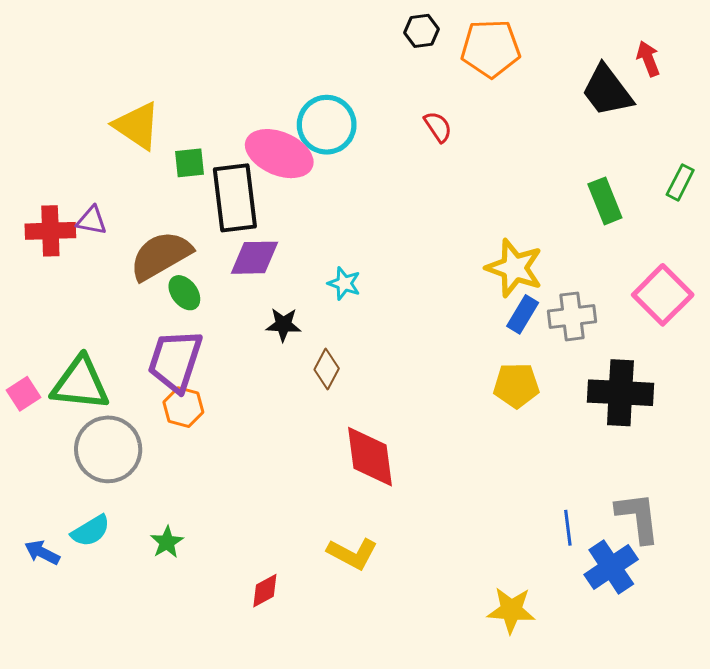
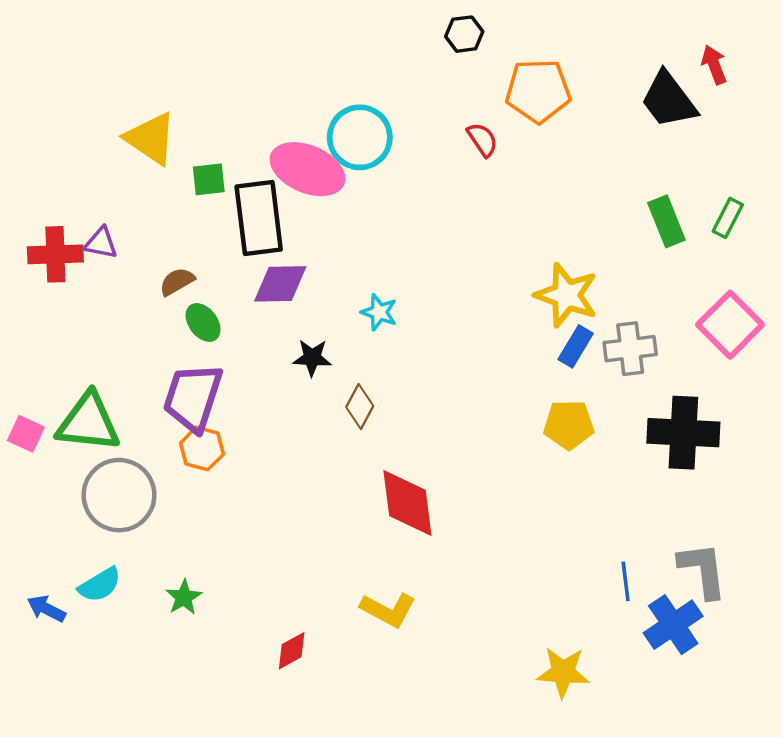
orange pentagon: (491, 48) -> (538, 91), moved
green rectangle: (680, 182) -> (728, 218), moved
brown semicircle: (161, 256) -> (177, 282), size x0.5
pink square: (24, 394) -> (26, 434), turned -32

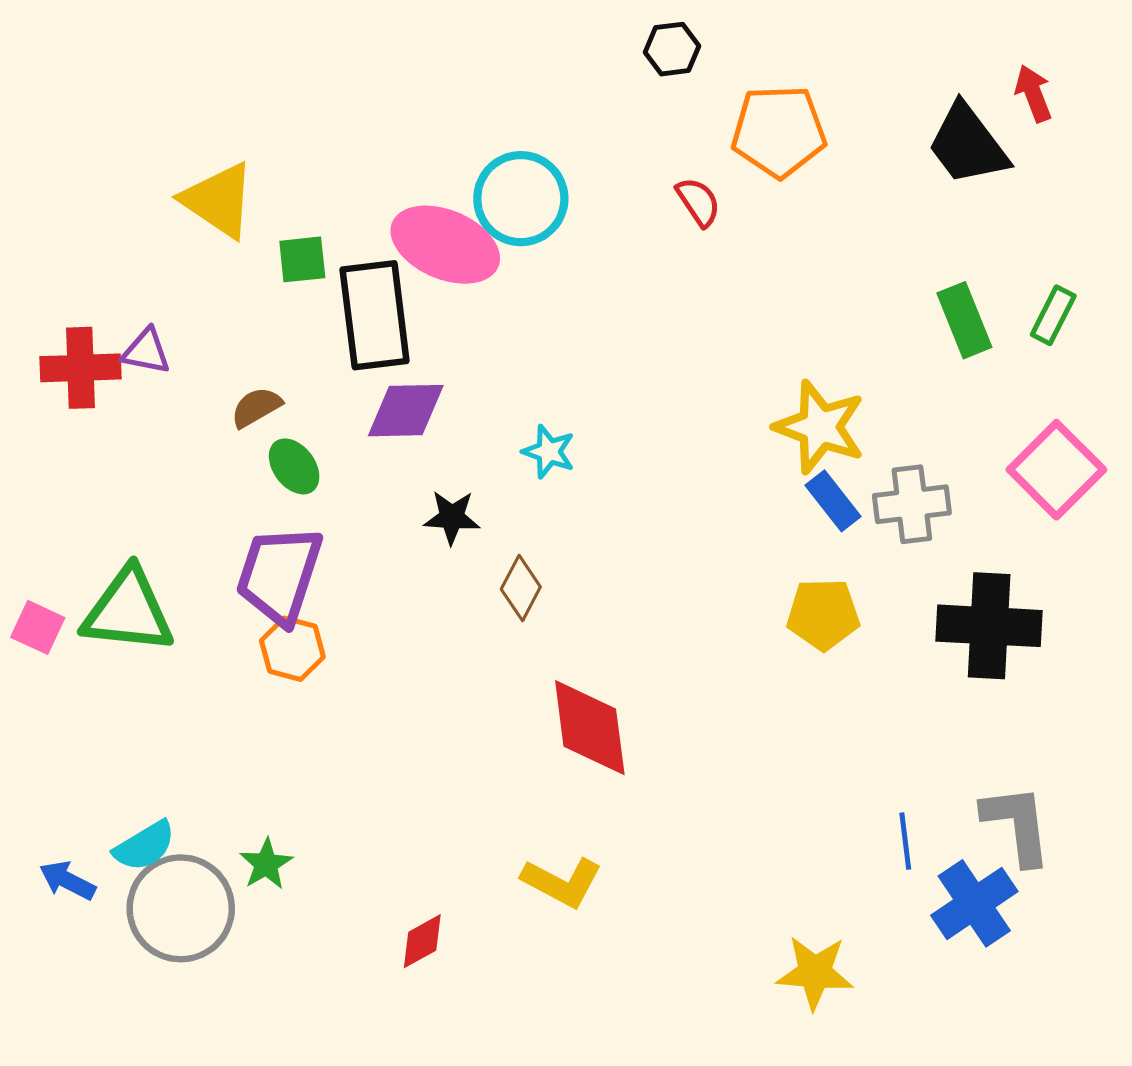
blue rectangle: (576, 346) -> (833, 501), turned -69
gray circle: (119, 495) -> (181, 908), moved

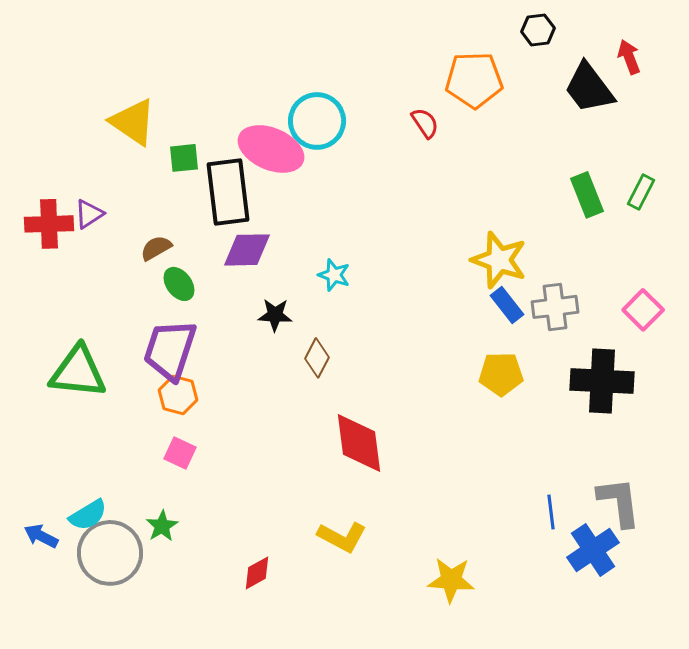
black hexagon: (672, 49) -> (538, 30), moved
purple triangle: (146, 351) -> (89, 214), turned -44
pink square: (1056, 470) -> (643, 310), moved, size x0.7
pink square: (38, 627) -> (180, 453), moved
yellow star: (815, 972) -> (451, 580), moved

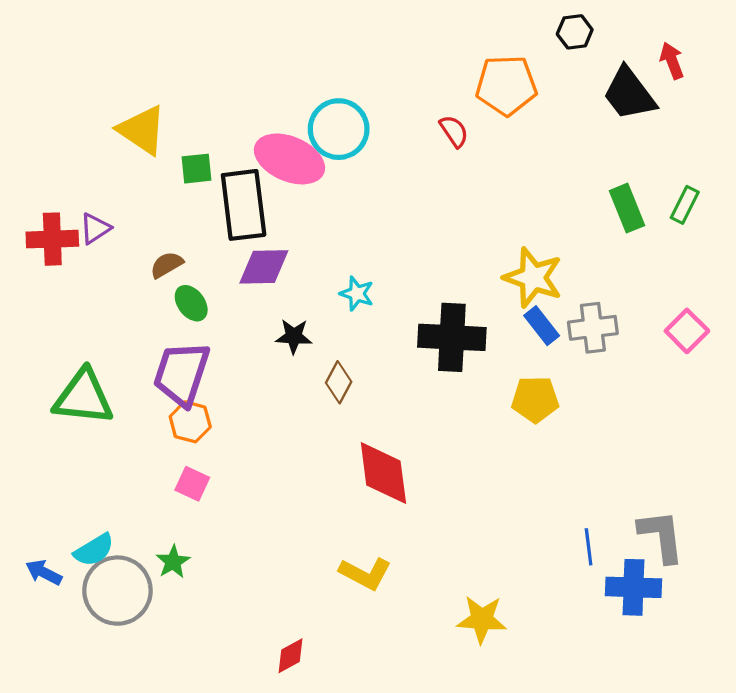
black cross: (602, 381) -> (452, 337), moved
blue cross: (593, 550) -> (633, 587), turned 36
red diamond: (257, 573) -> (291, 656), moved

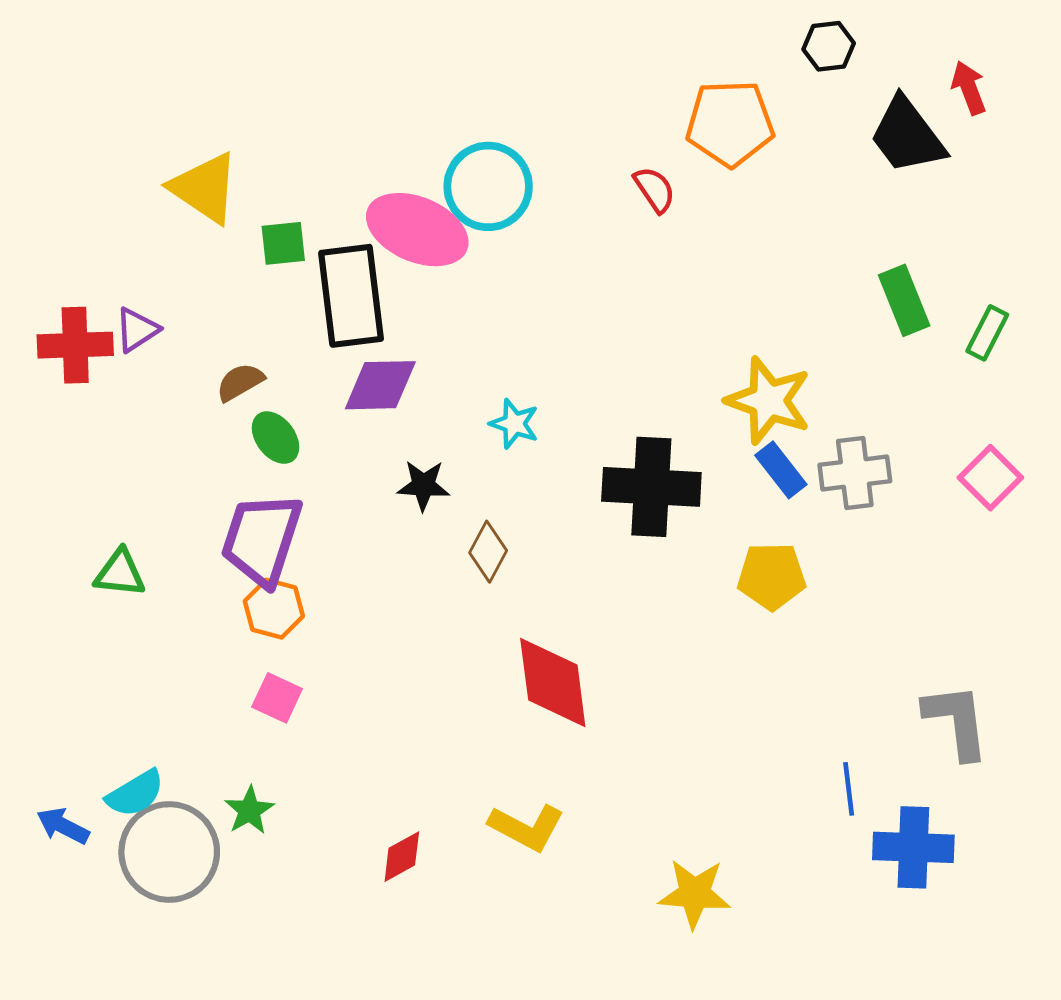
green rectangle: (685, 205) -> (987, 333), moved
green triangle: (83, 397) -> (120, 573), size x0.6
gray L-shape: (661, 536) -> (957, 721), moved
red diamond: (291, 656) -> (402, 857), moved

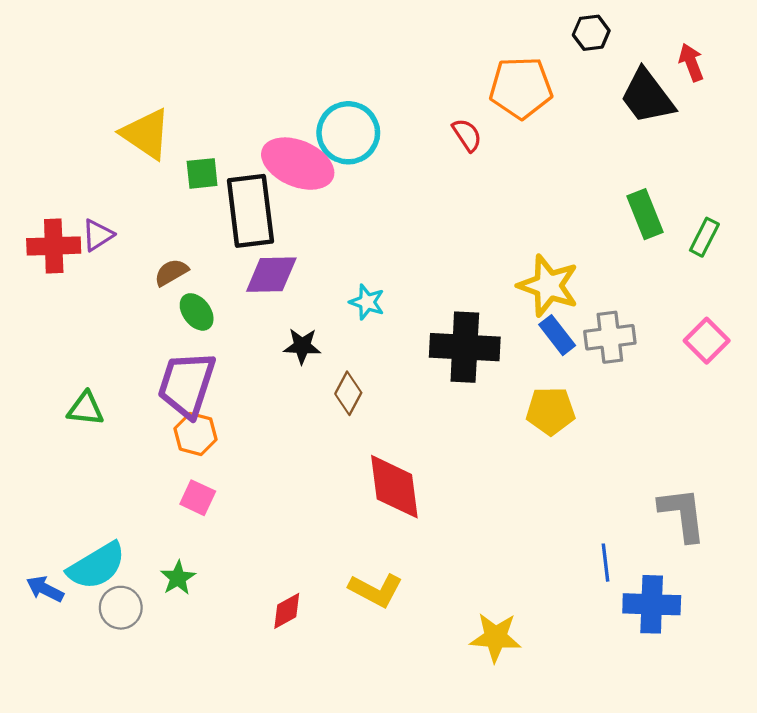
cyan semicircle: (135, 793) -> (97, 566), size x1.4
gray circle: (169, 852) -> (121, 608), size x0.6

